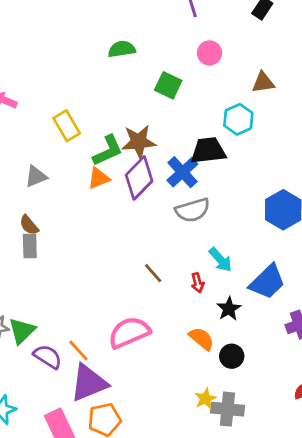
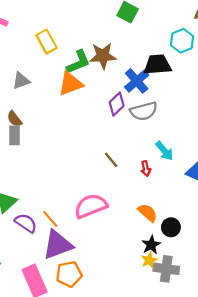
orange triangle: (99, 178) -> (70, 84), size x1.4
purple diamond: (139, 178) -> (117, 104), moved, size x0.7
black star: (229, 309) -> (151, 245), moved

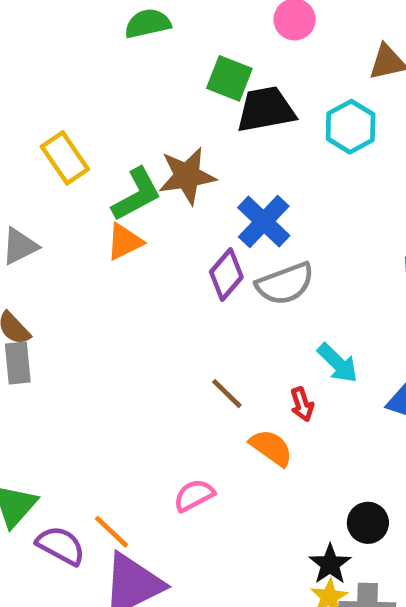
black trapezoid: (157, 65) -> (266, 109), moved
orange triangle: (70, 84) -> (125, 242), size x0.7
pink semicircle: (91, 206) -> (194, 495), size x0.6
orange semicircle: (148, 213) -> (271, 448), moved

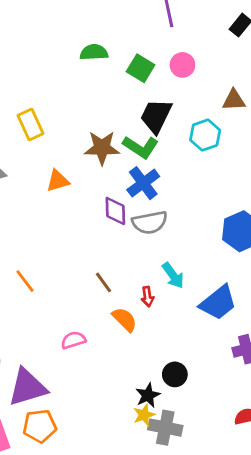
green square: (229, 78) -> (141, 68), moved
black trapezoid: (266, 109) -> (156, 116), turned -63
green L-shape: (136, 194) -> (141, 147), moved, turned 52
purple diamond: (226, 275) -> (115, 211), turned -52
orange line: (112, 532) -> (25, 281), moved

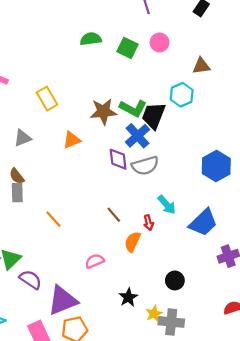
black trapezoid: (156, 116) -> (154, 116), moved
orange semicircle: (125, 319) -> (133, 242), turned -105
black star: (148, 395) -> (128, 297), moved

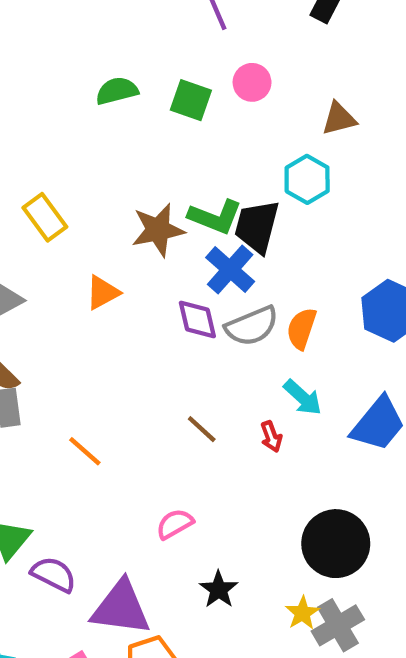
orange semicircle: (133, 242) -> (302, 329), moved
black circle: (175, 280) -> (336, 544), size x1.8
black star: (128, 297) -> (219, 589), moved
purple triangle: (63, 300) -> (121, 608), turned 36
gray cross: (171, 322) -> (338, 625), turned -30

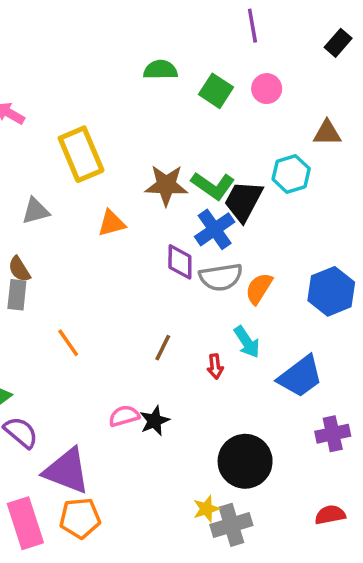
yellow rectangle: (45, 217) -> (81, 154), size x1.4
brown line: (202, 429) -> (163, 348), turned 60
black star: (219, 589) -> (154, 421), moved

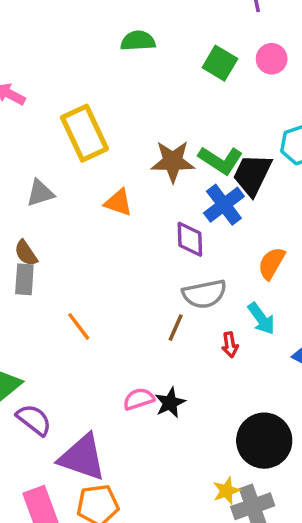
green semicircle: (160, 70) -> (138, 41), moved
orange triangle: (112, 223) -> (118, 202), turned 36
gray semicircle: (221, 277) -> (204, 294), moved

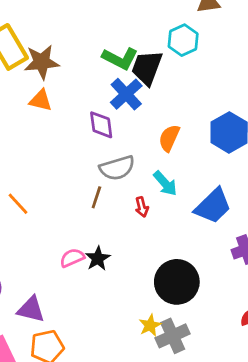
brown star: (173, 161) -> (42, 62), moved
purple triangle: (82, 457) -> (31, 309), size x0.7

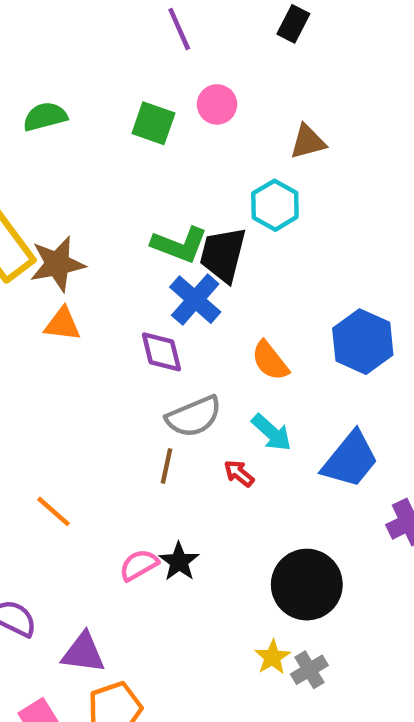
orange semicircle: (169, 138) -> (270, 361), turned -56
orange line: (18, 204) -> (53, 511), moved
red arrow: (142, 207) -> (239, 473), turned 150
gray cross: (173, 336) -> (309, 670), size x0.7

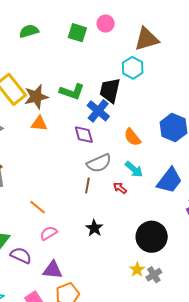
brown triangle: (308, 142) -> (147, 39), size x1.5
green L-shape: (179, 245) -> (72, 92), moved
pink semicircle: (139, 565) -> (49, 233), moved

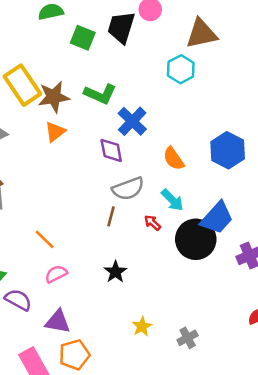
green square: (77, 33) -> (83, 38), moved
black trapezoid: (110, 90) -> (121, 27), moved
orange triangle: (39, 124) -> (55, 132), turned -48
black circle: (152, 237) -> (196, 239), moved
yellow star: (137, 270) -> (142, 326), moved

